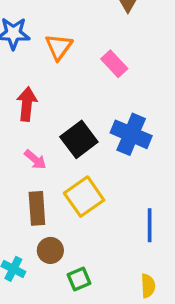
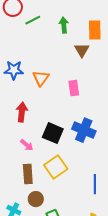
pink rectangle: (114, 64) -> (74, 88), turned 35
black square: (79, 139) -> (53, 133), turned -30

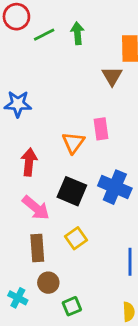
green arrow: (64, 25) -> (77, 33), moved
orange triangle: (41, 78) -> (73, 143), moved
pink arrow: (27, 145) -> (36, 208), size x1.5
yellow square: (56, 167) -> (76, 238), size x0.7

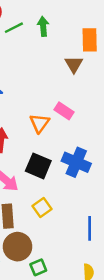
pink rectangle: (101, 129) -> (64, 111), turned -48
brown circle: (48, 283) -> (18, 247), size x1.5

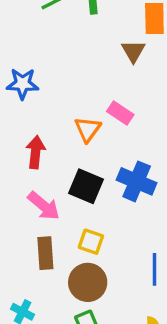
yellow square: (42, 207) -> (91, 242), turned -36
brown circle: (18, 247) -> (88, 282), moved

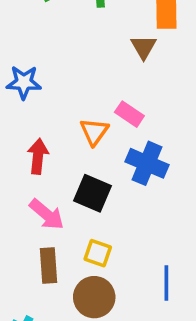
blue cross: (137, 181) -> (147, 163), moved

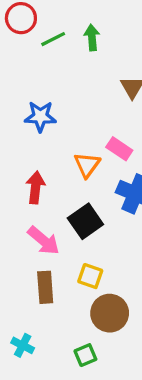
blue star: (24, 82) -> (40, 116), moved
black square: (92, 193) -> (85, 221), turned 32
brown circle: (94, 297) -> (110, 313), moved

